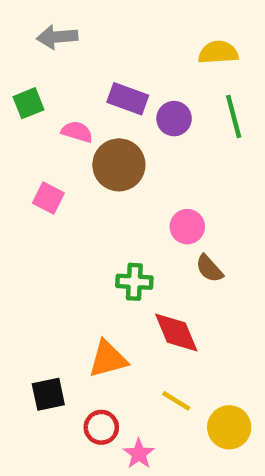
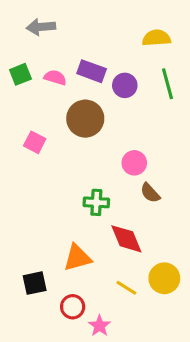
pink semicircle: (77, 132) -> (55, 77), moved
yellow circle: (229, 427) -> (164, 278), moved

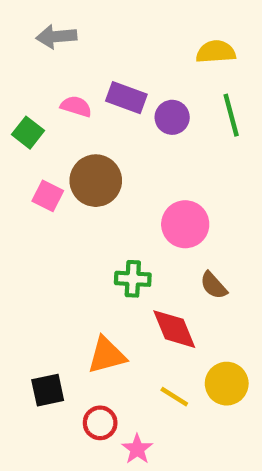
green square: (20, 74) -> (28, 133), moved, turned -30
brown circle: (85, 119) -> (96, 181), moved
pink circle: (134, 163) -> (185, 224), size x1.4
brown semicircle: (150, 193) -> (214, 285), moved

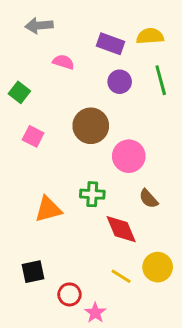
purple rectangle: (126, 98) -> (111, 44), moved
pink semicircle: (76, 106) -> (63, 62), moved
brown circle: (96, 181) -> (91, 126), moved
orange triangle: (107, 355) -> (48, 209), moved

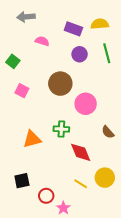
brown semicircle: (149, 199) -> (108, 132), moved

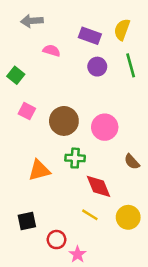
yellow semicircle: (100, 24) -> (122, 30), turned -66
brown circle: (60, 84) -> (64, 121), moved
yellow line: (81, 184) -> (90, 215), moved

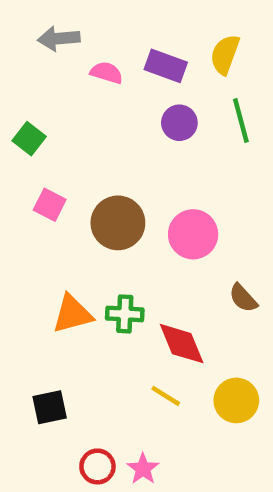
pink semicircle: (52, 51) -> (107, 73), moved
green cross: (75, 158) -> (125, 314), moved
red circle: (57, 240) -> (97, 466), moved

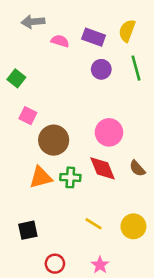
brown circle: (118, 223) -> (54, 140), moved
red diamond: (182, 344) -> (103, 168), moved
pink star: (143, 469) -> (100, 265), moved

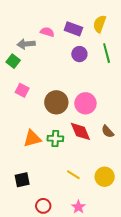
gray arrow: (33, 22) -> (26, 44), moved
brown circle: (54, 140) -> (56, 102), moved

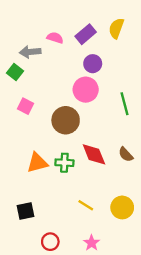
purple rectangle: (73, 29) -> (86, 34), turned -60
green line: (107, 53) -> (125, 104), moved
pink circle: (85, 103) -> (86, 90), moved

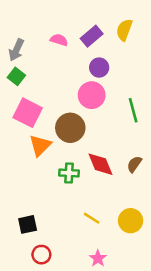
gray arrow: (30, 52) -> (16, 50), moved, turned -60
pink square: (26, 106) -> (28, 113), size x1.6
brown semicircle: (126, 154) -> (134, 164), turned 77
orange triangle: (37, 163) -> (40, 145), moved, turned -30
red circle: (50, 242) -> (41, 255), moved

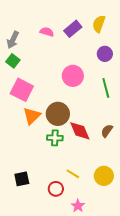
purple circle: (99, 68) -> (105, 54), moved
brown circle: (70, 128) -> (58, 114), moved
red circle: (41, 255) -> (56, 189), moved

